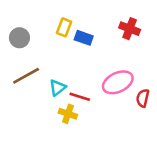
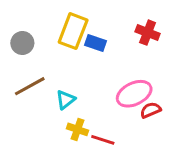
yellow rectangle: (64, 27) -> (73, 31), size x1.6
red line: (80, 97) -> (103, 140), moved
red semicircle: (143, 98) -> (151, 110), moved, turned 54

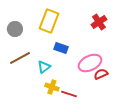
red cross: (148, 33) -> (99, 22), turned 35
blue rectangle: (95, 43) -> (61, 48), moved

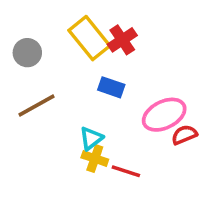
yellow rectangle: (49, 21) -> (89, 38), turned -60
red cross: (99, 22) -> (122, 40), moved
cyan triangle: (44, 67) -> (91, 138), moved

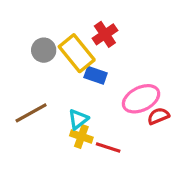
yellow rectangle: (89, 38) -> (77, 53), moved
gray circle: (27, 53) -> (44, 50), moved
brown line: (36, 106) -> (31, 113), moved

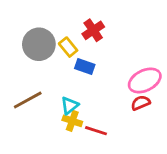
gray circle: (44, 50) -> (39, 44), size x1.5
yellow rectangle: (77, 53) -> (68, 47), size x0.6
pink ellipse: (141, 99) -> (145, 80), moved

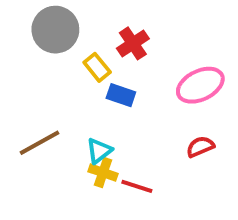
gray circle: (39, 44) -> (55, 30), moved
pink ellipse: (145, 80) -> (200, 85), moved

